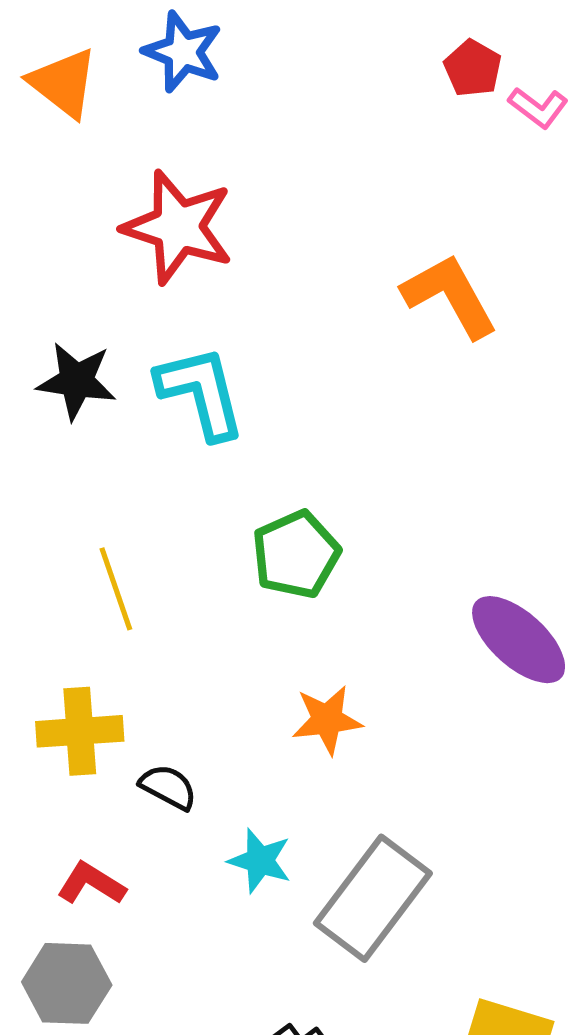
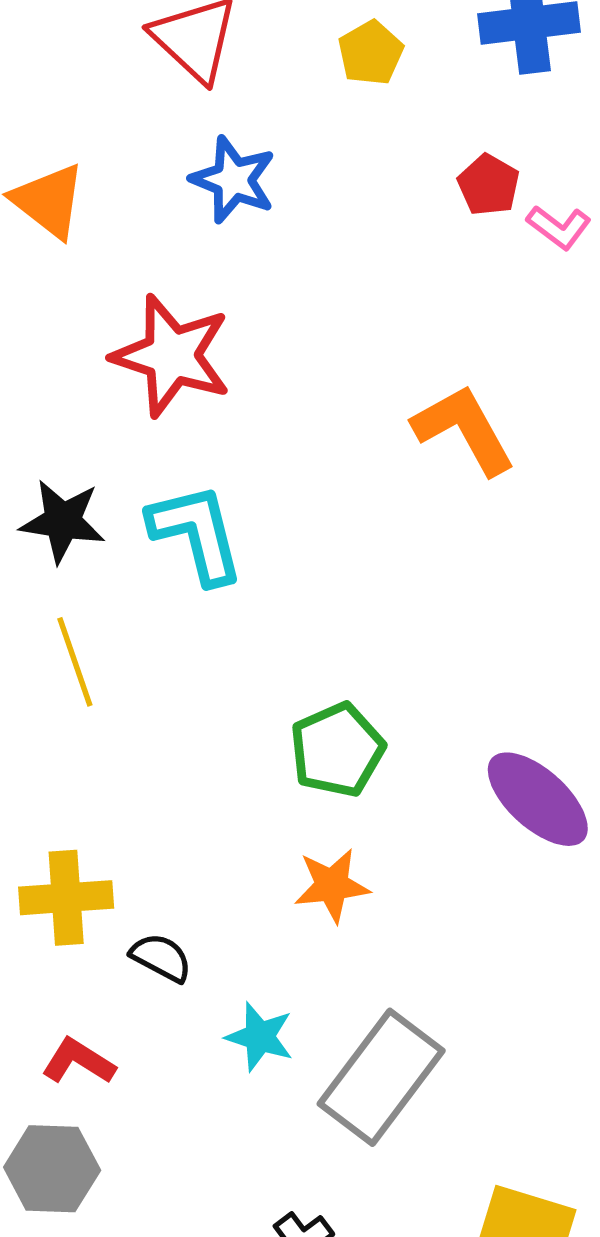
blue star: (183, 52) -> (233, 180), moved
green pentagon: (296, 554) -> (337, 750), moved
yellow line: (116, 589) -> (75, 662), moved

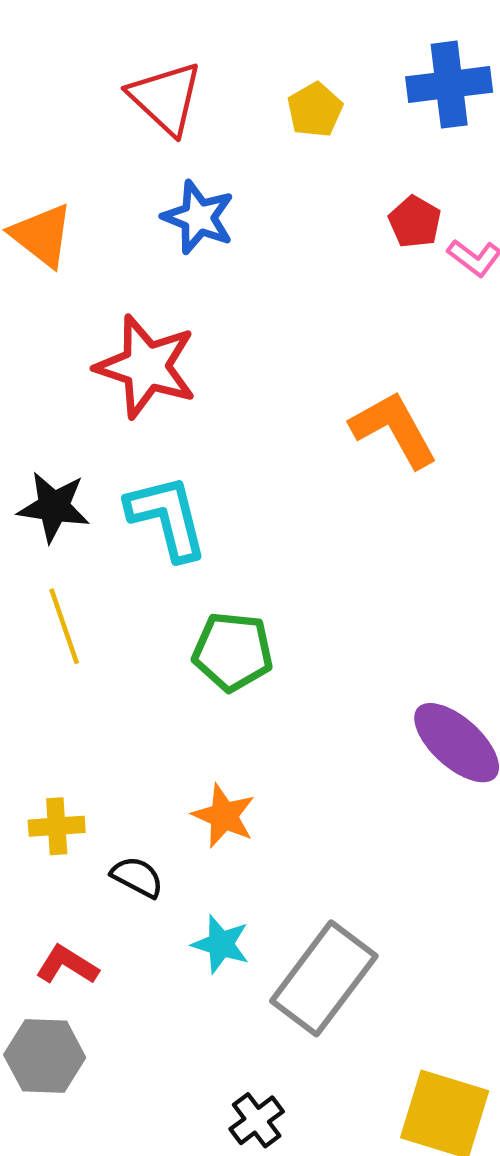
green pentagon: (337, 750) -> (233, 652), moved, turned 30
orange star: (332, 885) -> (224, 816), moved, turned 30
yellow cross: (66, 898) -> (57, 826), size x0.7

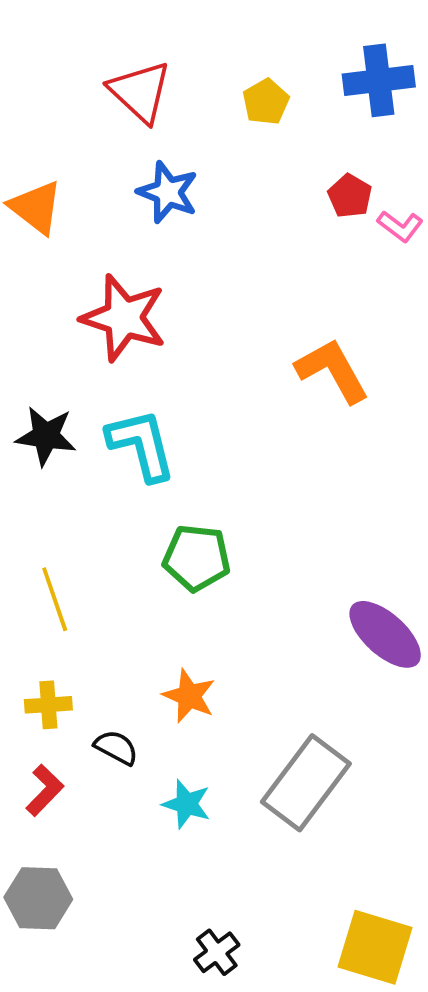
yellow line: (64, 626) -> (55, 599), moved
red L-shape: (67, 965) -> (45, 790), moved, turned 102
gray rectangle: (324, 978) -> (306, 783), moved

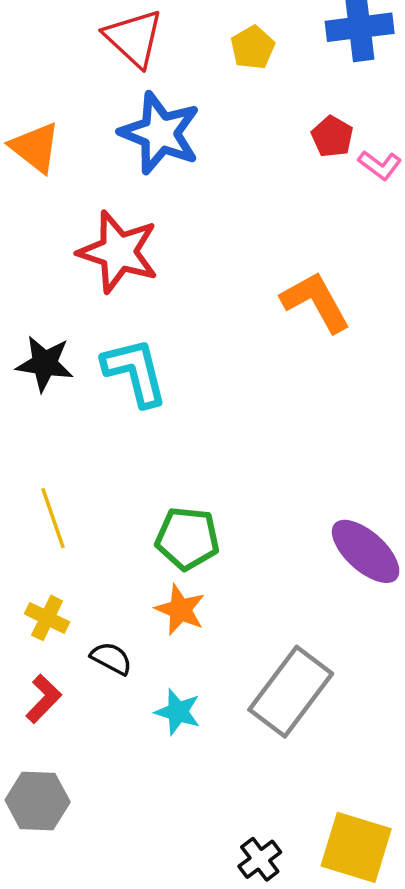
blue star: (168, 192) -> (160, 133), size x1.4
green pentagon: (197, 558) -> (187, 538), moved
yellow cross: (48, 705) -> (47, 618), turned 30
black cross: (217, 952) -> (260, 859), moved

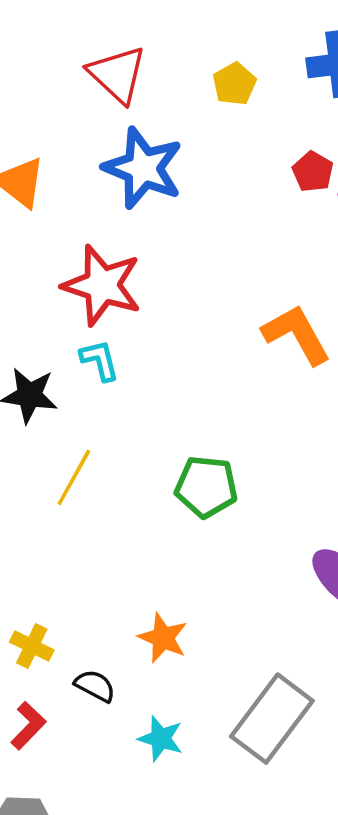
cyan L-shape: (135, 372) -> (100, 360), moved, size x0.6
yellow line: (53, 518) -> (74, 477), moved, turned 48
green pentagon: (187, 538) -> (206, 487), moved

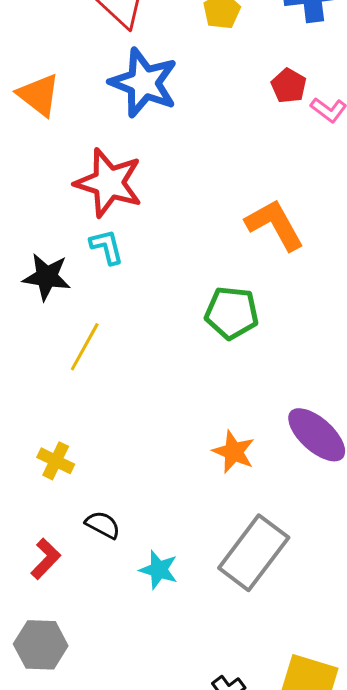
green pentagon: (206, 487) -> (232, 313), moved
orange star: (163, 638) -> (234, 452), moved
yellow cross: (32, 646) -> (56, 461), moved

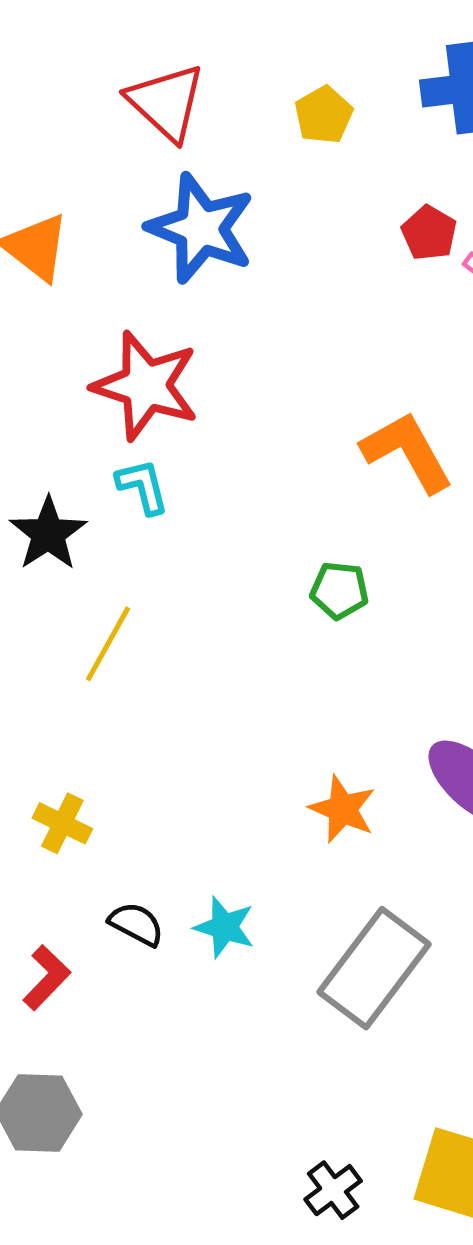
black star: (47, 277) -> (48, 534), turned 30
green pentagon: (232, 313) -> (339, 590), size x0.7
cyan star: (159, 570) -> (224, 927), moved

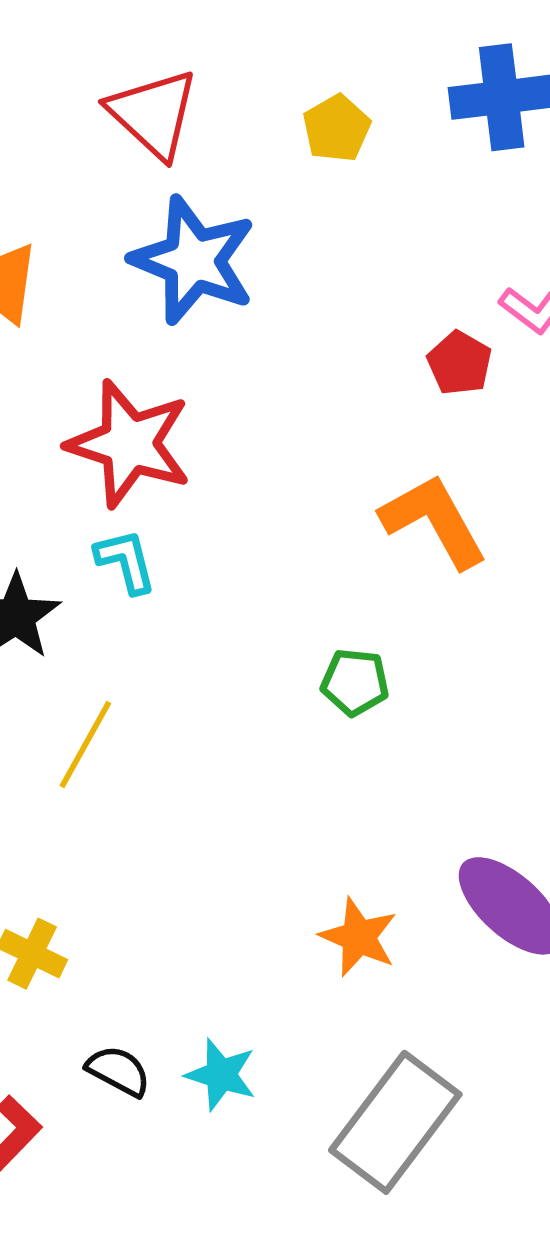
red pentagon: (429, 233) -> (459, 363), moved

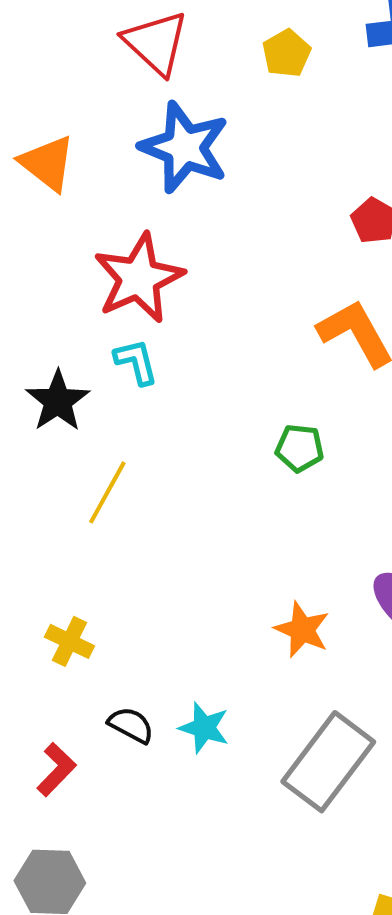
red star: (129, 444) -> (139, 278), turned 30

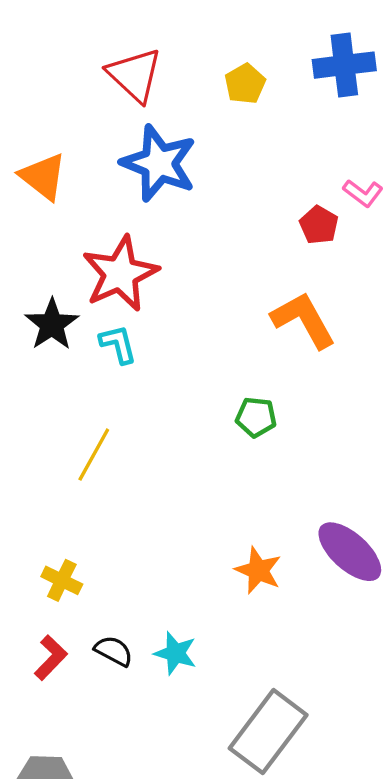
black star: (58, 401) -> (52, 324), moved
gray rectangle: (328, 762) -> (268, 732), moved
red L-shape: (56, 769) -> (51, 658), moved

